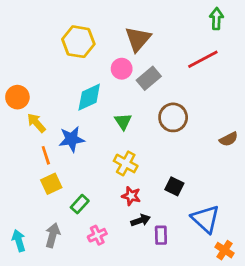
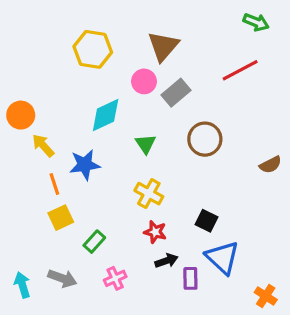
green arrow: (216, 19) -> (256, 22), turned 110
blue triangle: (206, 219) -> (222, 258), moved
gray arrow: (53, 235) -> (62, 278), turned 95

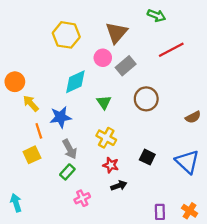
green arrow: (256, 22) -> (156, 16), moved
yellow square: (61, 218) -> (32, 155), moved
blue triangle: (222, 258) -> (187, 162), moved
gray arrow: (62, 278) -> (70, 149), moved, turned 42
purple rectangle: (190, 278) -> (160, 212), moved

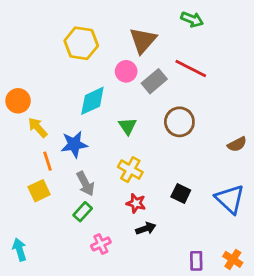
red line: (171, 50) -> (191, 69), moved, turned 55

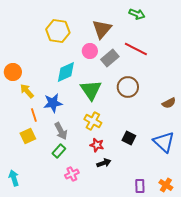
green triangle: (128, 126) -> (91, 90), size x1.6

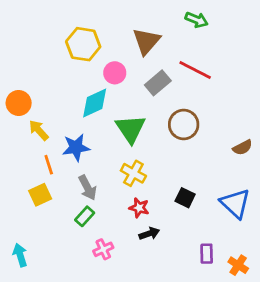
pink circle: (90, 51) -> (115, 73), moved
purple rectangle: (140, 186) -> (207, 254), moved

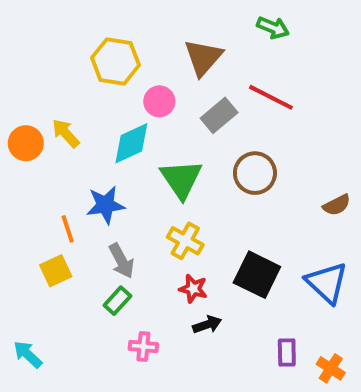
yellow arrow: (39, 130) -> (66, 133), moved
black square: (185, 198) -> (257, 275), size x1.6
pink cross: (103, 249) -> (143, 346), turned 30
cyan arrow: (20, 255) -> (28, 354), turned -30

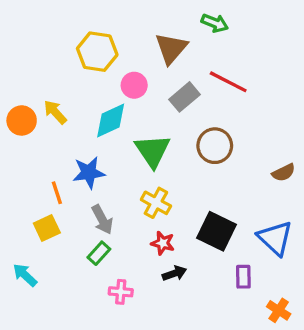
green arrow: (273, 28) -> (215, 23), moved
purple rectangle: (287, 352) -> (243, 277), moved
cyan arrow: (28, 354) -> (25, 275), moved

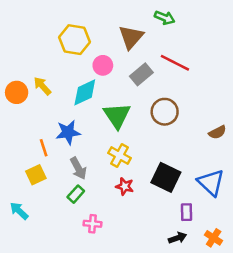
black arrow: (174, 273) -> (177, 238), moved

